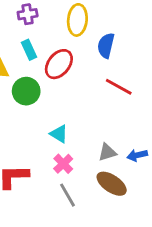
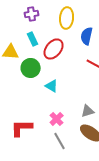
cyan triangle: (59, 134) -> (52, 86), moved

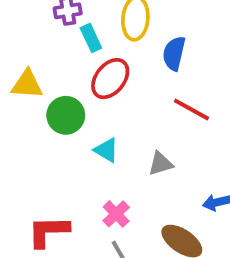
cyan rectangle: (33, 39) -> (91, 38), moved
gray triangle: (88, 111) -> (161, 164), moved

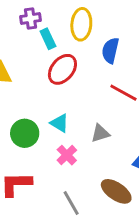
green circle: (66, 115) -> (25, 133), moved
pink cross: (116, 214) -> (67, 155), moved

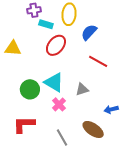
cyan rectangle: (48, 39) -> (46, 24), turned -48
blue semicircle: (110, 50) -> (89, 32), turned 30
cyan triangle: (60, 123) -> (54, 82), size x1.5

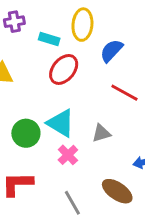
purple cross: (34, 10) -> (14, 22), moved

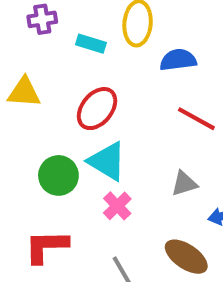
blue semicircle: (111, 51) -> (178, 60), turned 40
red ellipse: (64, 69) -> (97, 109), moved
gray triangle: (101, 133) -> (184, 184), moved

